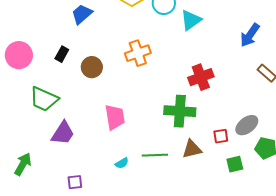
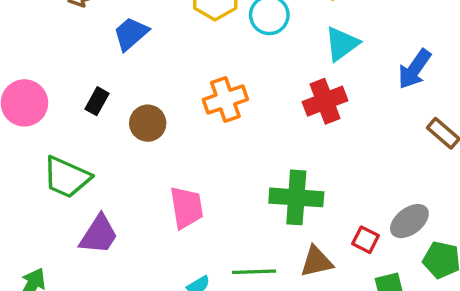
cyan triangle: (191, 20) -> (342, 44), moved
red cross: (201, 77) -> (325, 101), moved
red square: (221, 136) -> (366, 240), turned 35

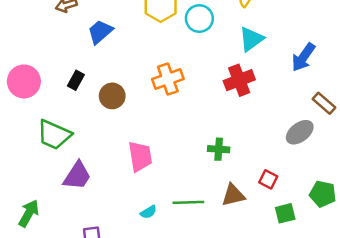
green cross: (296, 197) -> (219, 149), size x0.6
gray ellipse: (409, 221) -> (300, 132), moved

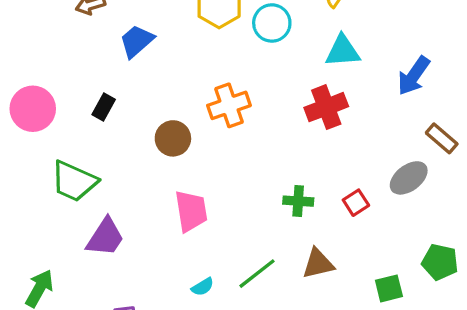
cyan triangle: (251, 39) -> (343, 51), turned 32
brown circle: (112, 96) -> (173, 138), moved
red square: (268, 179) -> (356, 203), moved, turned 30
green line: (188, 202) -> (257, 274), turned -36

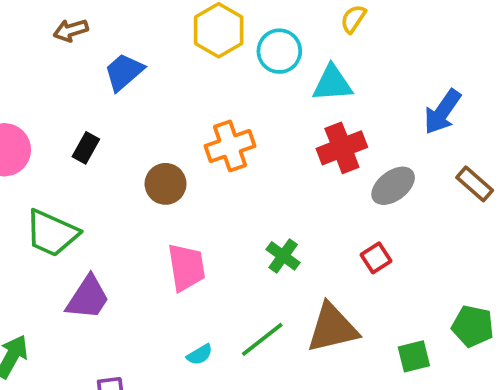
cyan triangle: (343, 51) -> (332, 83), moved
gray ellipse: (409, 178) -> (393, 186), moved
green cross: (298, 201) -> (283, 256), moved, turned 32
brown triangle: (318, 264) -> (332, 328), size x1.4

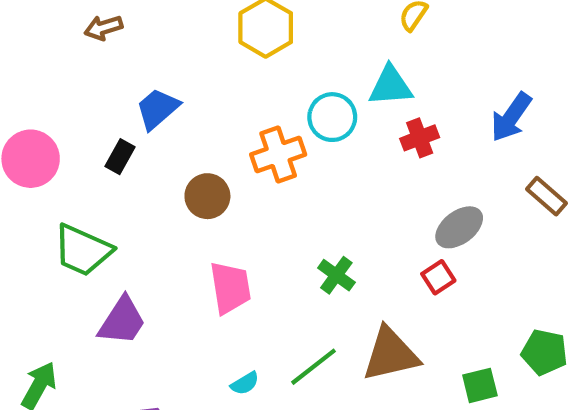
cyan circle: (279, 51) -> (332, 117), moved
blue trapezoid: (124, 72) -> (158, 109), moved
red cross: (342, 148) -> (420, 138), moved, size x0.7
gray ellipse: (393, 186) -> (459, 227), moved

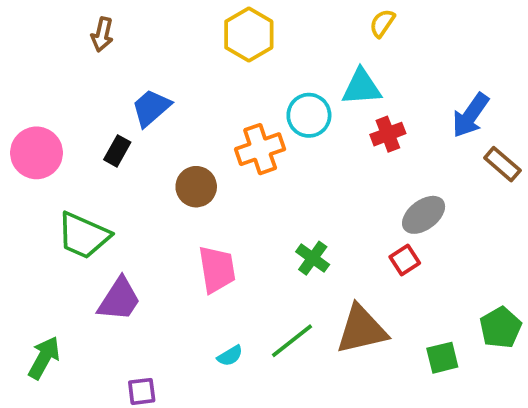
brown arrow: (103, 28) -> (102, 34), turned -60
brown rectangle: (547, 196) -> (502, 164), moved
green pentagon: (544, 352) -> (501, 328), turned 30

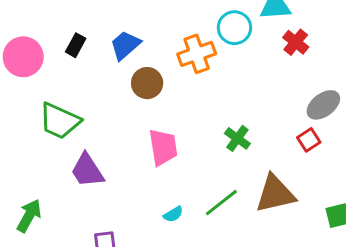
blue trapezoid: (151, 108) -> (125, 45), moved
red cross: (388, 134) -> (296, 42), turned -30
black rectangle: (117, 151) -> (76, 45), moved
purple trapezoid: (119, 299) -> (87, 170), turned 114

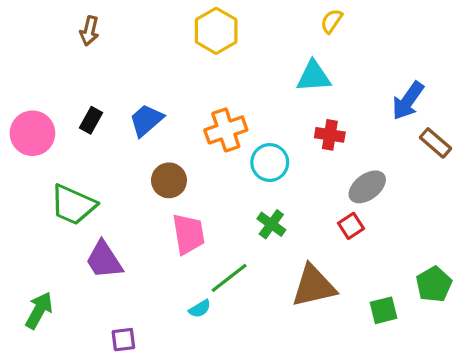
cyan circle: (234, 28) -> (270, 162), moved
red cross: (296, 42) -> (330, 135), moved, turned -30
brown circle: (147, 83) -> (169, 180), moved
green line: (221, 203) -> (229, 278), moved

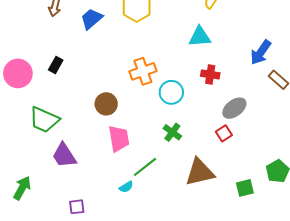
blue trapezoid: (146, 120) -> (91, 19), moved

